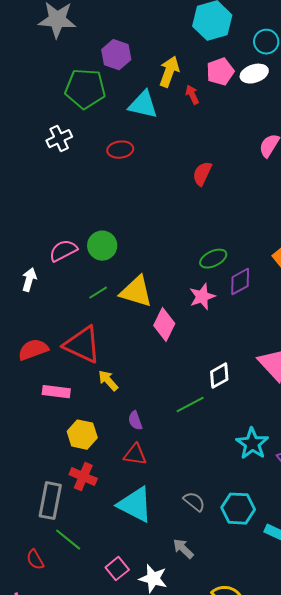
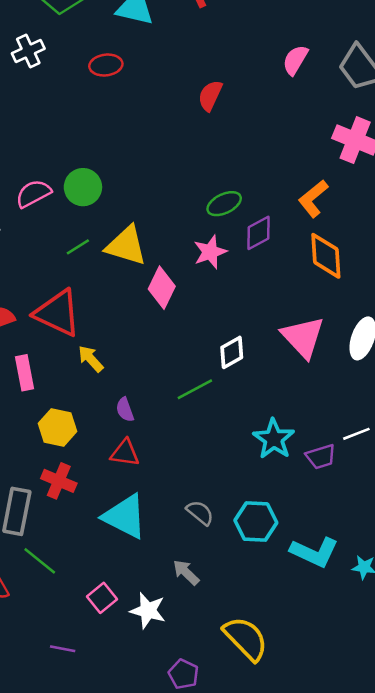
pink rectangle: (56, 392) -> (24, 373), turned 72

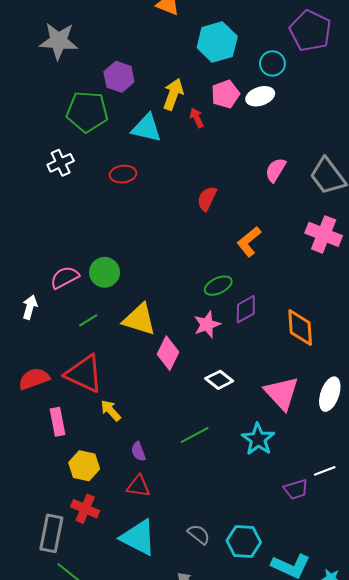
orange L-shape: (313, 199) -> (249, 242), moved
green line: (78, 247) -> (88, 320), moved
white diamond: (232, 352) -> (219, 380), moved, turned 68
cyan star: (274, 439) -> (258, 439), moved

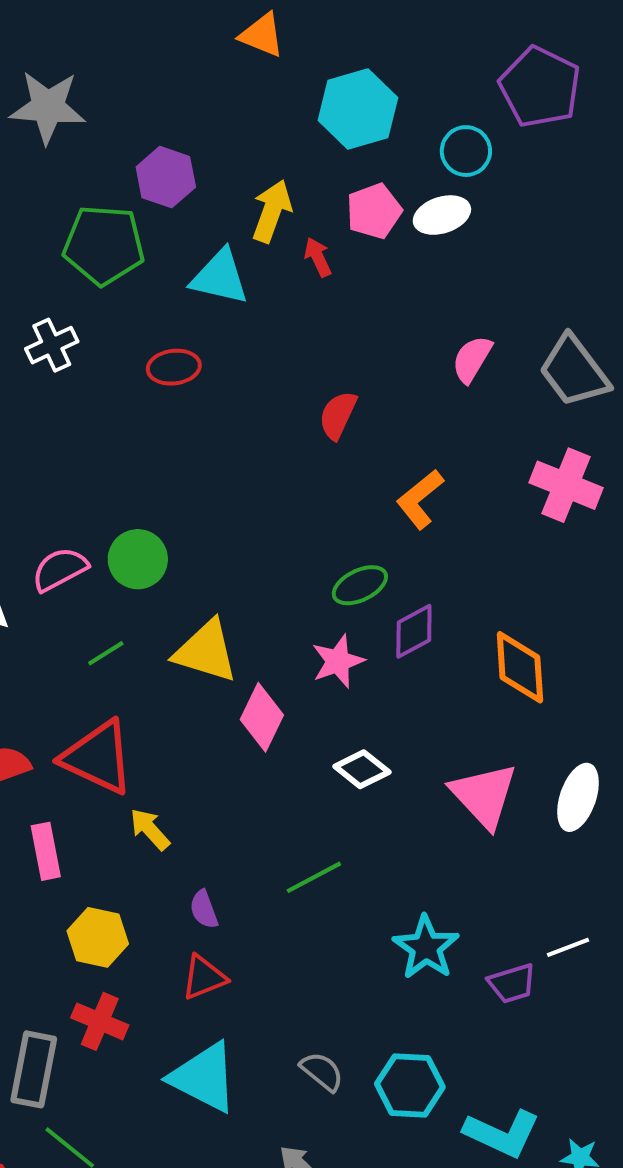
cyan star: (258, 439) -> (426, 947), moved
red triangle: (138, 486) -> (204, 977), turned -30

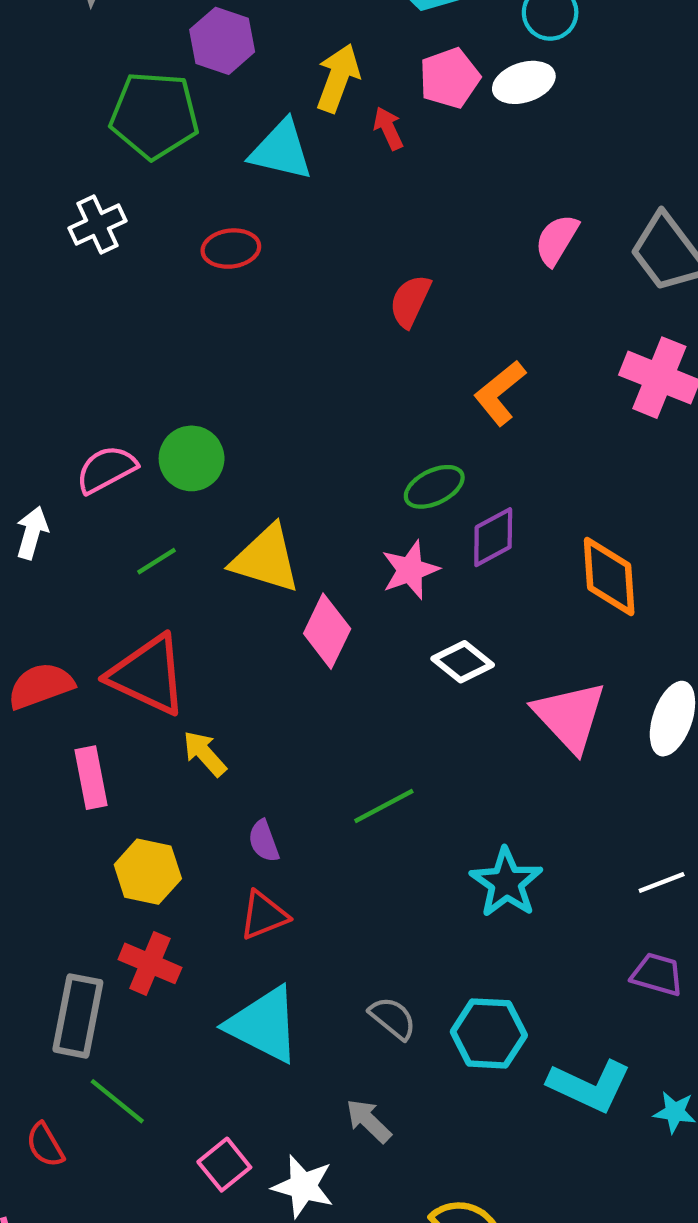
white diamond: (362, 769) -> (463, 662), moved
purple trapezoid: (512, 983) -> (657, 974), moved, turned -147

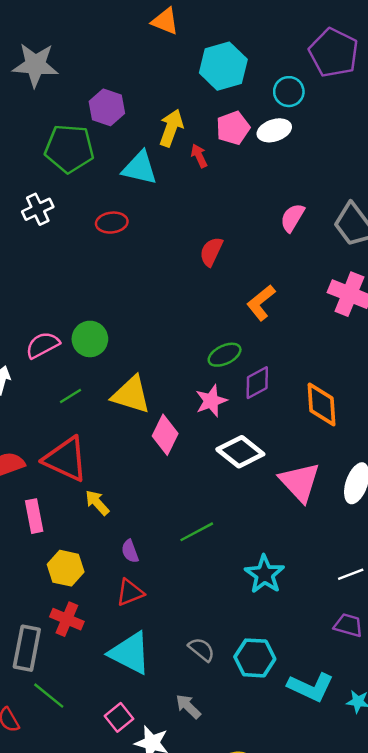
white diamond: (463, 662) -> (240, 452), size x1.4
pink square: (224, 1165) -> (119, 717), moved

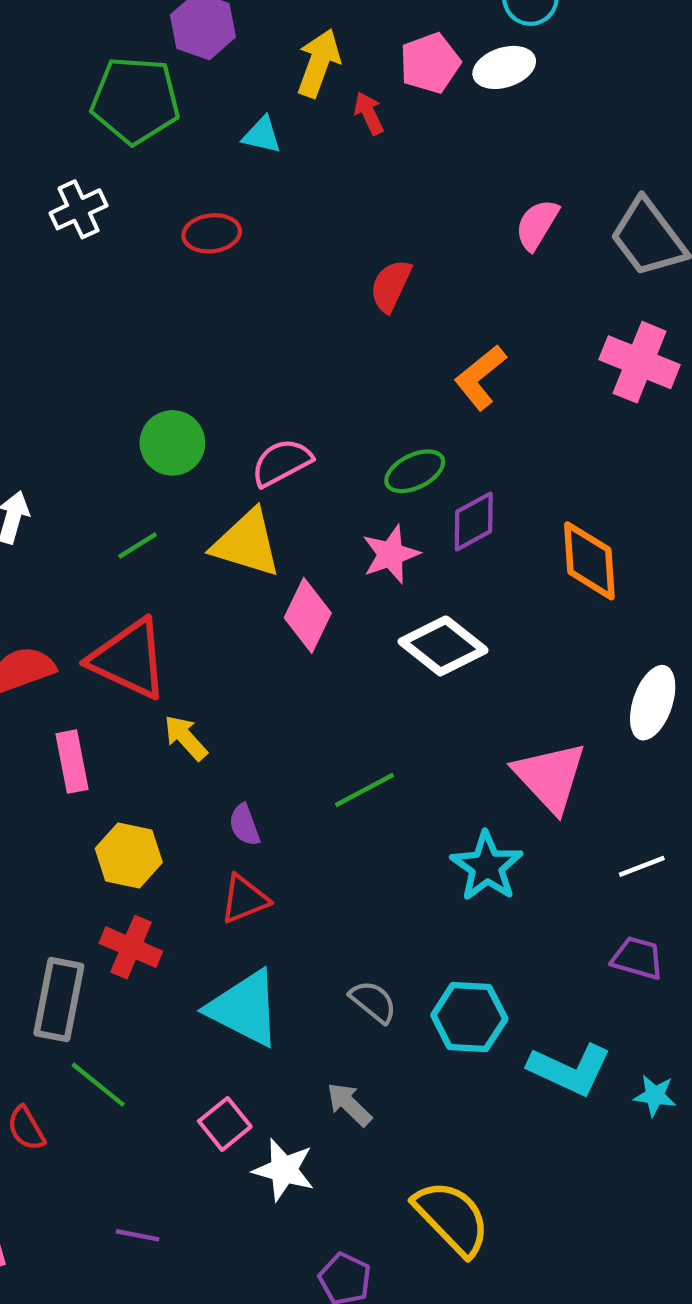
cyan triangle: (140, 168) -> (262, 135), size x0.6
pink semicircle: (43, 345) -> (282, 463), moved
pink triangle: (300, 482) -> (550, 777), moved

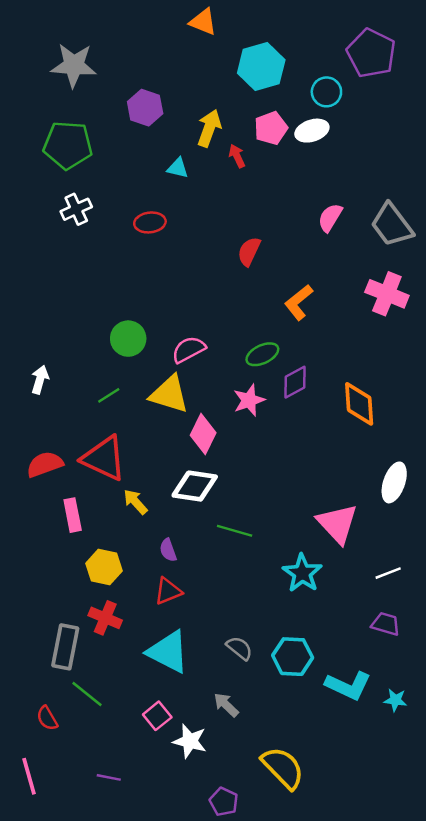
green pentagon: (135, 100) -> (68, 145), moved
white diamond: (443, 646) -> (195, 486), moved, turned -30
green line: (365, 790) -> (235, 531), turned 44

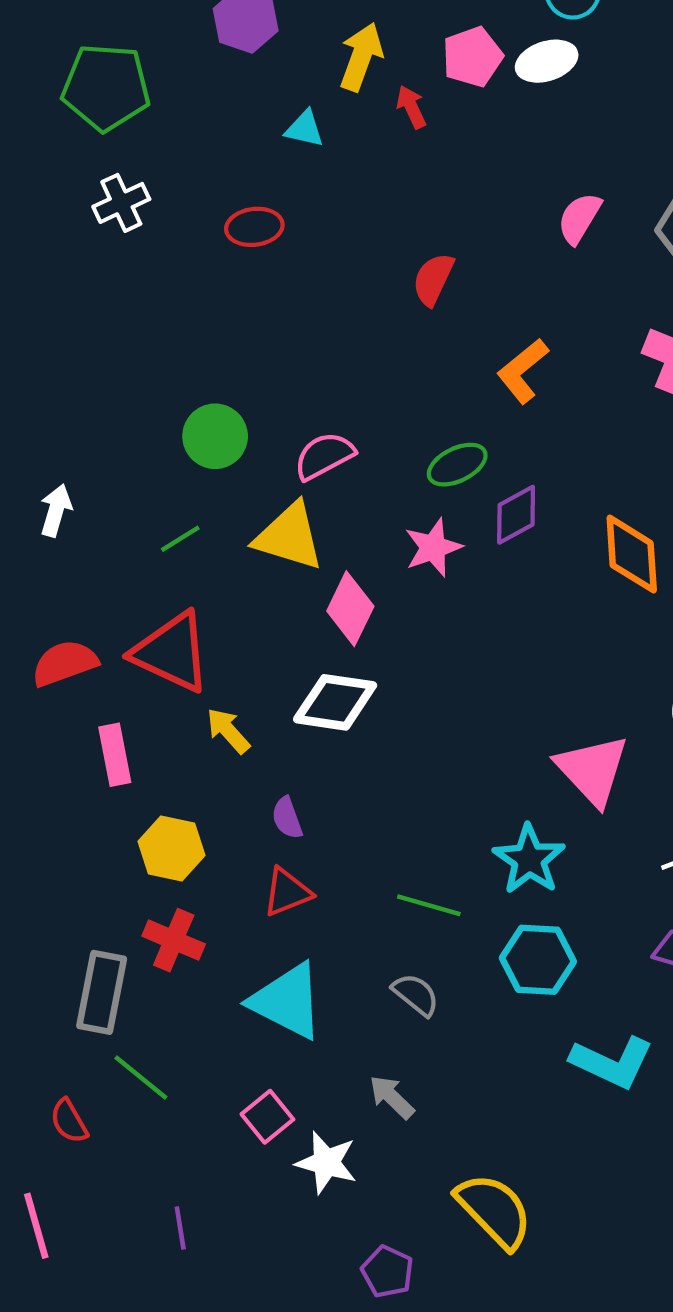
green line: (235, 531) -> (429, 905), moved
cyan hexagon: (293, 657) -> (538, 960), moved
purple line: (109, 777) -> (180, 1228), turned 70

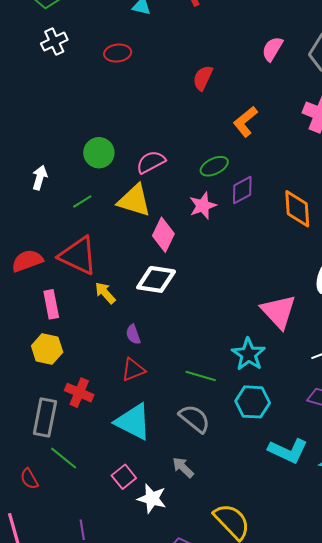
white arrow: (56, 510) -> (40, 178), moved
yellow hexagon: (171, 848) -> (47, 349), moved
gray semicircle: (416, 995) -> (194, 419), size x1.4

